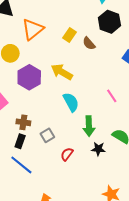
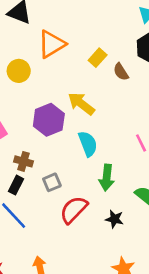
purple hexagon: (29, 77) -> (49, 120), moved
black star: (98, 149) -> (114, 219), moved
red semicircle: (67, 154) -> (74, 210), size x1.6

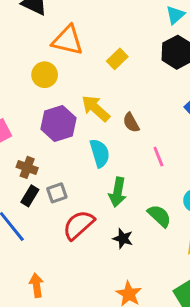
orange triangle: (51, 44) -> (68, 40), turned 40
yellow circle: (19, 71) -> (45, 75), moved
brown semicircle: (121, 72) -> (131, 123), moved
black rectangle: (16, 185) -> (30, 196), moved

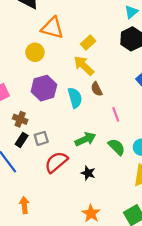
yellow arrow: (96, 108) -> (84, 66), moved
cyan semicircle: (100, 153) -> (75, 98), moved
green arrow: (118, 192) -> (85, 139), turned -126
green semicircle: (159, 216) -> (117, 147), moved

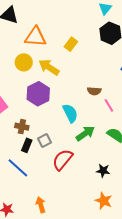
yellow arrow: (84, 66) -> (49, 67), moved
brown semicircle: (97, 89) -> (94, 91), moved, turned -48
cyan semicircle: (75, 98) -> (70, 113), moved
black star: (88, 173) -> (103, 171), moved

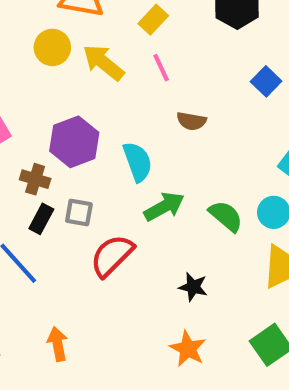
purple hexagon: (38, 94) -> (74, 142), moved
pink line: (109, 105) -> (161, 68), moved
gray square: (45, 141) -> (79, 213), turned 32

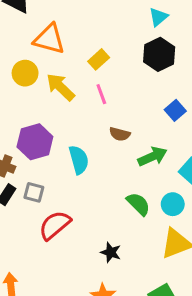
green arrow: (164, 207) -> (152, 157), moved

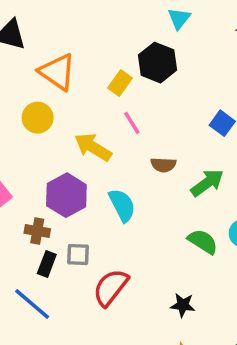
orange triangle: (49, 39) -> (57, 72), turned 32
black hexagon: (159, 54) -> (157, 63), moved
yellow arrow: (60, 87) -> (93, 147), moved

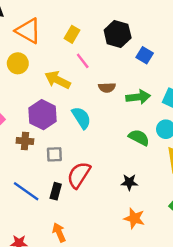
black hexagon: (157, 63) -> (118, 34), moved
green arrow: (207, 183) -> (138, 97), turned 35
black rectangle: (47, 264) -> (56, 191), moved

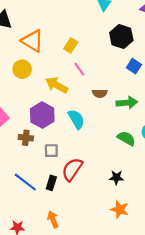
black hexagon: (118, 34) -> (121, 37), moved

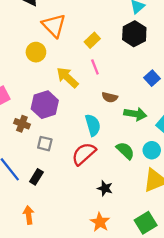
black hexagon: (121, 37) -> (134, 34), moved
cyan semicircle: (76, 119) -> (93, 125), moved
red semicircle: (72, 169) -> (84, 154), moved

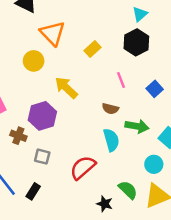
pink line: (95, 67) -> (121, 80), moved
cyan semicircle: (93, 125) -> (111, 140), moved
green semicircle: (125, 151) -> (128, 190), moved

